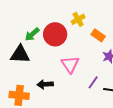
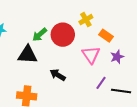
pink triangle: (70, 64) -> (91, 55), moved
black arrow: (45, 84) -> (58, 75), moved, turned 35

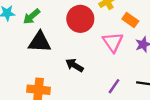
green arrow: (40, 35) -> (32, 17), moved
purple line: (101, 83) -> (114, 86), moved

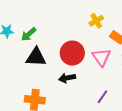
red circle: (80, 19) -> (72, 53), moved
black arrow: (75, 65) -> (67, 78), turned -42

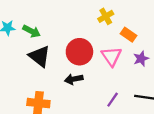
green arrow: (29, 34) -> (32, 31), turned -112
black triangle: (36, 57) -> (40, 56), turned 35

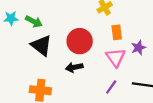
orange rectangle: (129, 35) -> (117, 32), moved, turned 48
pink triangle: (111, 56) -> (116, 57), moved

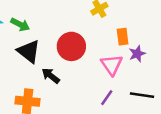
orange rectangle: (117, 32) -> (123, 37), moved
black arrow: (74, 67) -> (51, 76), moved, turned 49

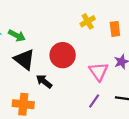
orange rectangle: (123, 37) -> (115, 29), moved

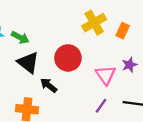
yellow cross: (88, 21) -> (94, 23), size x1.5
orange rectangle: (115, 29) -> (123, 31), turned 32

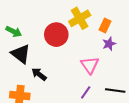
red circle: (68, 58) -> (56, 35), moved
purple star: (129, 65) -> (109, 44), moved

